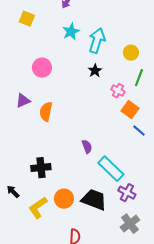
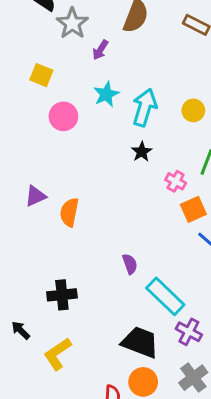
yellow circle: (131, 53) -> (193, 110), moved
pink circle: (42, 68) -> (63, 116), moved
orange square: (130, 110) -> (193, 209), turned 30
orange circle: (64, 199) -> (143, 382), moved

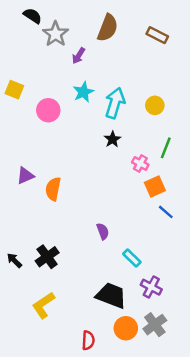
yellow square: (41, 75) -> (14, 90), moved
black cross: (62, 295) -> (47, 257), turned -30
cyan rectangle: (165, 296) -> (132, 258), size x0.6
black arrow: (21, 330) -> (14, 260), moved
orange circle: (143, 382) -> (126, 328), moved

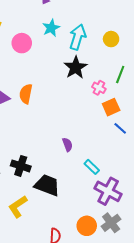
black star: (112, 139) -> (76, 67), size x1.6
orange semicircle: (53, 189) -> (26, 94), moved
black cross: (47, 257) -> (21, 166), turned -36
purple cross: (151, 287) -> (108, 191), size x1.5
black trapezoid: (111, 296) -> (47, 185), moved

